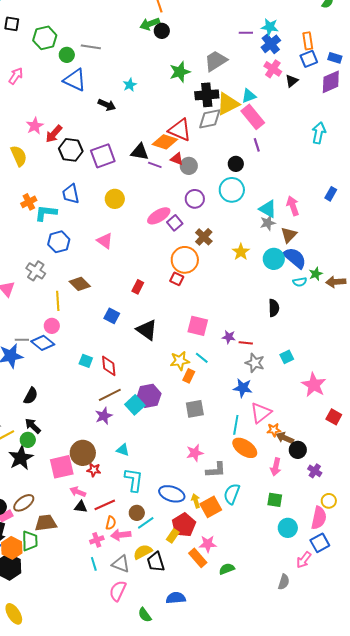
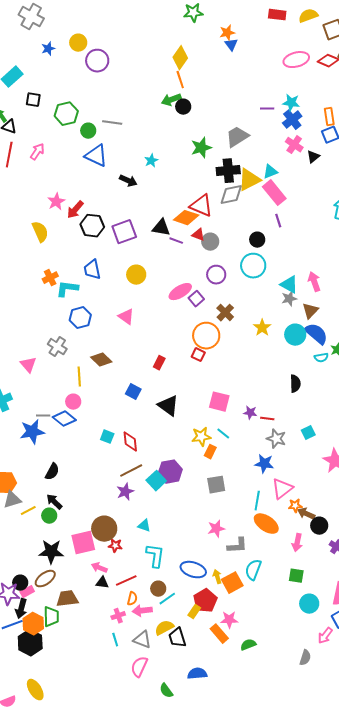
black star: (21, 458) -> (51, 552), moved, turned 30

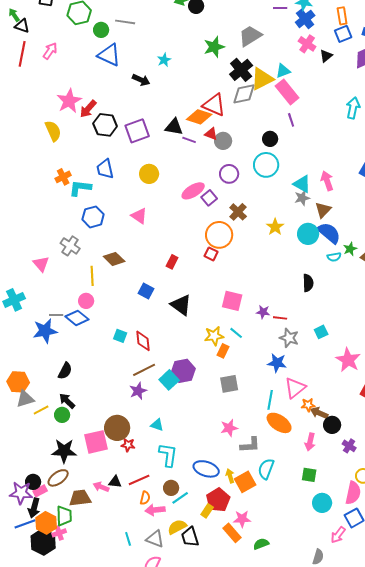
black cross: (228, 171) -> (241, 70), turned -35
pink star: (56, 202) -> (69, 101), size x1.4
pink arrow: (99, 568) -> (101, 487), moved
pink cross: (118, 616) -> (59, 533), moved

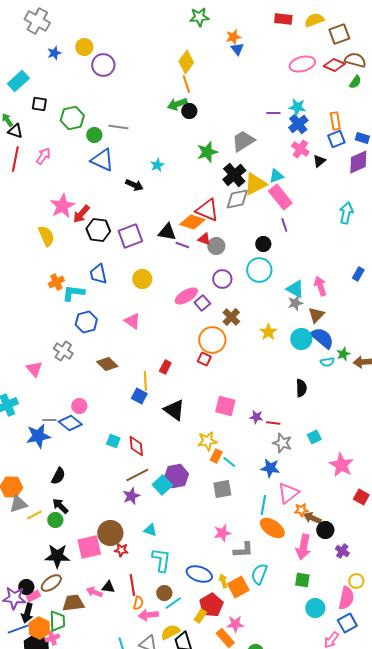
yellow line: (92, 276) -> (145, 381), moved
cyan line: (236, 333) -> (229, 462), moved
pink arrow: (310, 442) -> (303, 547), size x1.4
red line: (139, 480) -> (132, 585), turned -75

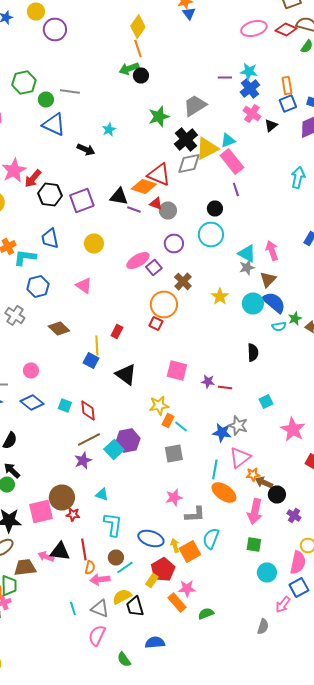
blue diamond: (70, 423) -> (32, 402), moved
gray star: (282, 443) -> (238, 426), moved
black triangle: (108, 587) -> (60, 552), size x1.5

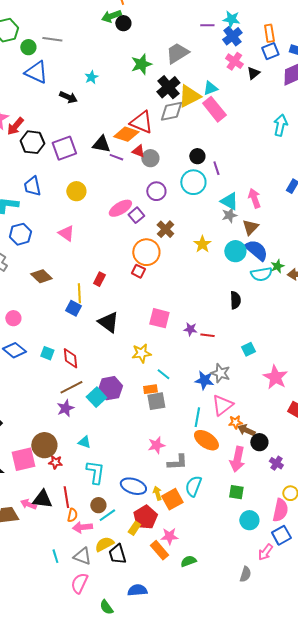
purple line: (236, 190) -> (216, 168), moved
cyan semicircle: (279, 326) -> (261, 274), size x1.5
orange rectangle: (168, 420) -> (150, 389), moved, turned 56

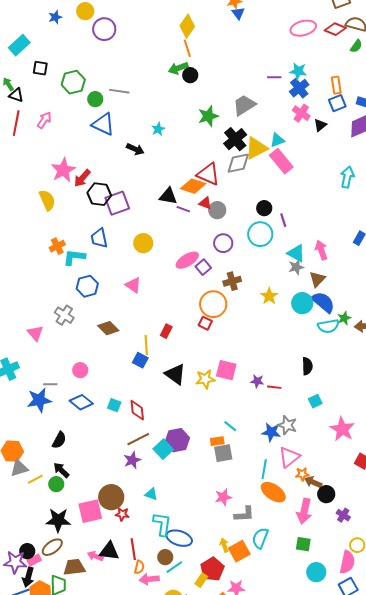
purple square: (64, 148) -> (117, 203), moved
brown cross: (165, 229) -> (232, 281), turned 30
black semicircle: (235, 300) -> (307, 366), moved
yellow star: (141, 353) -> (205, 379), moved
blue ellipse: (133, 486) -> (179, 538), moved

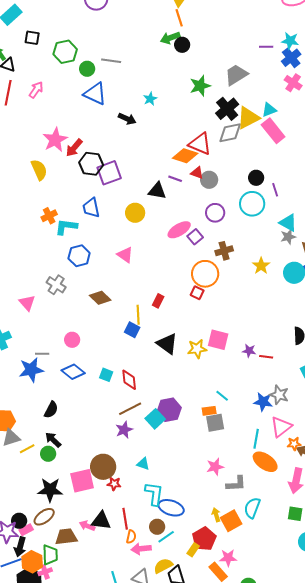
black triangle: (168, 196) -> (157, 191), moved

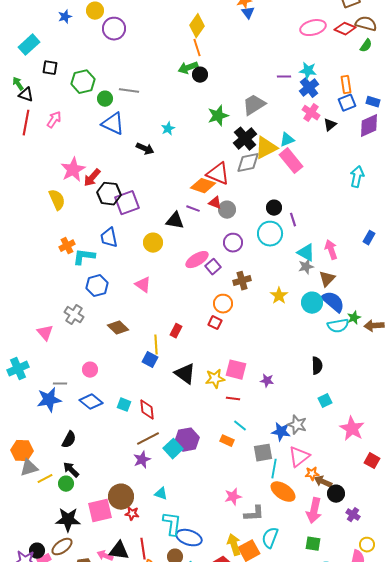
orange circle: (205, 274) -> (223, 304), size x0.7
red line: (266, 357) -> (233, 399), moved
orange rectangle: (209, 411) -> (227, 441), turned 32
gray square: (215, 423) -> (263, 453), moved
yellow arrow: (216, 515) -> (234, 545), size x1.5

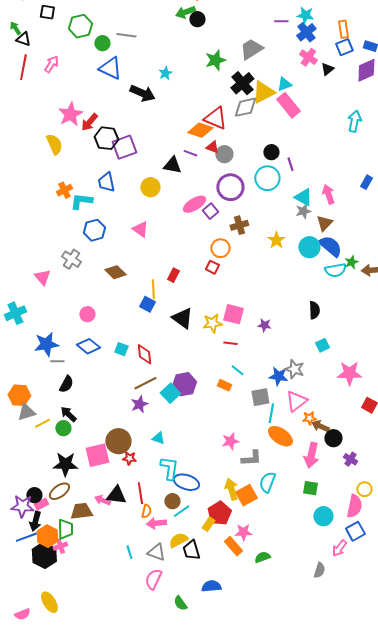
black arrow: (145, 149) -> (142, 93), size x1.4
purple circle: (233, 243) -> (230, 187), size x1.4
gray line: (60, 384) -> (57, 361), moved
pink star: (352, 429) -> (349, 373), turned -30

